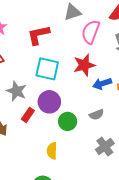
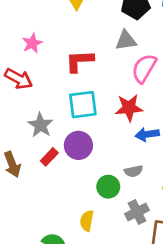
cyan square: (47, 69) -> (83, 105), turned -30
green circle: (68, 121) -> (108, 187), moved
yellow semicircle: (52, 151) -> (87, 221), moved

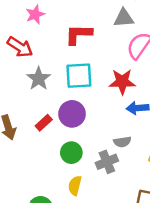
gray star: (40, 125) -> (39, 79), moved
green circle: (108, 187) -> (71, 153), moved
gray cross: (137, 212) -> (107, 162), moved

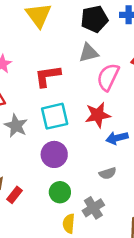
red rectangle: (44, 123) -> (14, 195), moved
gray cross: (107, 162) -> (93, 208), moved

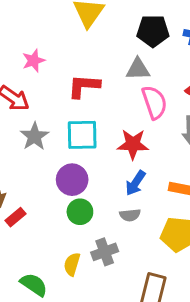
pink semicircle: (108, 77) -> (154, 102), turned 124
blue arrow: (117, 138) -> (135, 183), moved, turned -55
green circle: (60, 192) -> (80, 212), moved

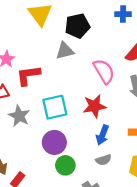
black pentagon: (153, 31) -> (77, 26), moved
gray triangle: (138, 69) -> (65, 51), moved
red L-shape: (84, 86) -> (28, 75), moved

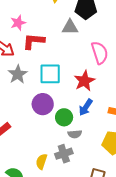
red star: (94, 106) -> (84, 81), turned -30
gray semicircle: (103, 160) -> (75, 134), moved
green circle: (65, 165) -> (64, 117), moved

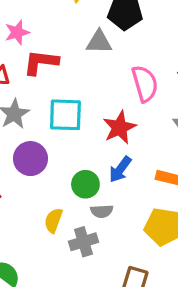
purple circle: (43, 104) -> (30, 159), moved
yellow semicircle: (41, 162) -> (53, 220), moved

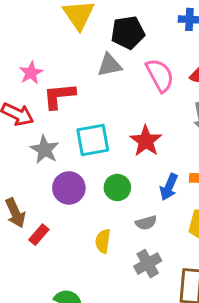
pink semicircle: (145, 84) -> (160, 75), moved
blue arrow: (120, 169) -> (169, 187), moved
green circle: (85, 184) -> (117, 188), moved
gray cross: (83, 242) -> (148, 264), moved

